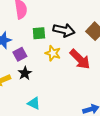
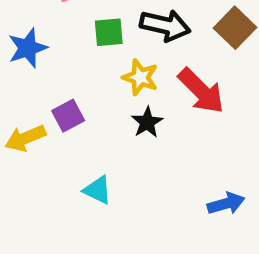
purple square: (20, 54) -> (68, 116), moved
black star: (25, 73) -> (147, 122), moved

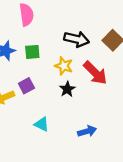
green square: (109, 32) -> (32, 52), moved
blue arrow: (226, 204) -> (87, 131), moved

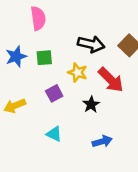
purple square: (26, 86) -> (54, 93), moved
black star: (67, 89) -> (91, 104), moved

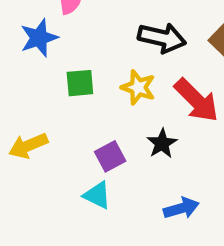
blue star: (16, 56) -> (39, 38), moved
green square: (44, 58) -> (80, 83), moved
purple square: (54, 93) -> (110, 156), moved

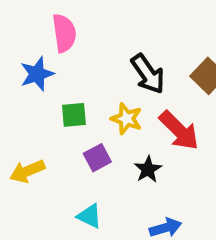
black arrow: (162, 38) -> (148, 74), turned 42
purple square: (110, 156) -> (97, 158), moved

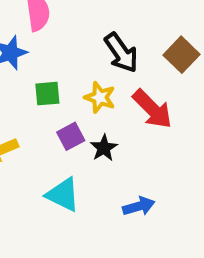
black star: (148, 169) -> (104, 148), moved
cyan triangle: (90, 216) -> (63, 195), size x1.4

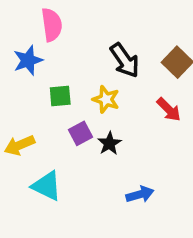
red arrow: (152, 109) -> (169, 110), moved, size x0.7
cyan triangle: (63, 195) -> (47, 186), moved

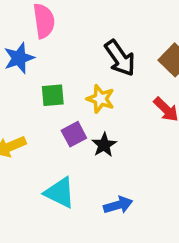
cyan triangle: (47, 186) -> (60, 193), moved
blue arrow: (140, 194) -> (118, 205), moved

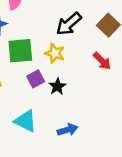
black arrow: (120, 58) -> (69, 24), turned 84
green square: (53, 95) -> (20, 51), size x1.5

